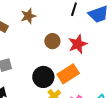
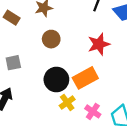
brown circle: (52, 41) -> (51, 39), moved

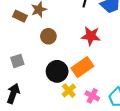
brown rectangle: (12, 18) -> (20, 16), moved
red star: (99, 44) -> (91, 36), turned 30

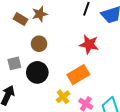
brown circle: (48, 36) -> (39, 44), moved
black circle: (57, 71) -> (37, 72), moved

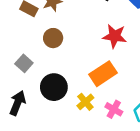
gray square: (14, 63) -> (24, 63), turned -32
black circle: (37, 72) -> (54, 87), moved

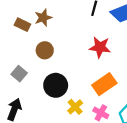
orange rectangle: (103, 74) -> (104, 84), moved
black circle: (54, 87) -> (56, 85), moved

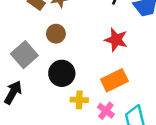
gray square: (19, 74) -> (24, 55), size x1.5
yellow cross: (75, 107) -> (79, 100), turned 35

